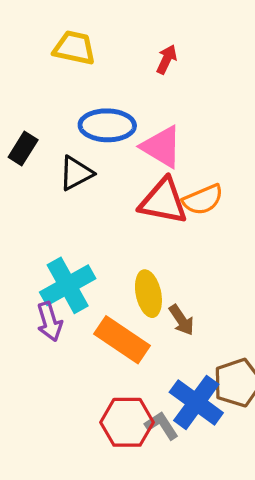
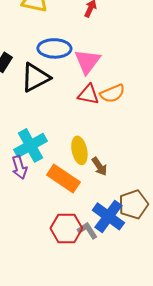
pink triangle: (162, 147) -> (87, 61), turned 36
black triangle: (76, 173) -> (35, 77), size x1.4
red triangle: (163, 201) -> (88, 94), size x0.7

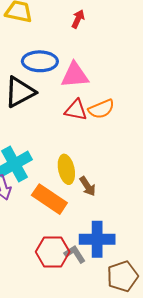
pink triangle: (87, 61) -> (75, 75), turned 48
brown pentagon: (133, 204) -> (123, 276), moved
blue cross: (108, 216) -> (97, 239), turned -36

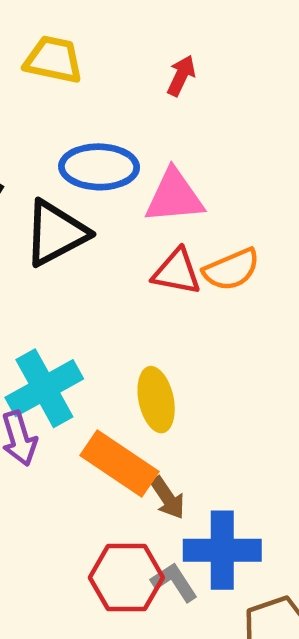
brown arrow: (88, 186) -> (167, 498), moved

